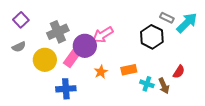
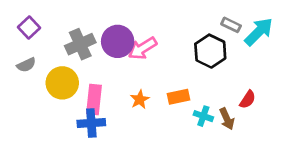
purple circle: (85, 46) -> (118, 41), moved
pink rectangle: (73, 57) -> (94, 99), moved, turned -30

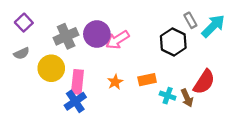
gray rectangle: (231, 25) -> (190, 20), turned 35
red semicircle: (248, 99) -> (204, 82), size x1.6
blue cross: (91, 123) -> (75, 101), turned -30

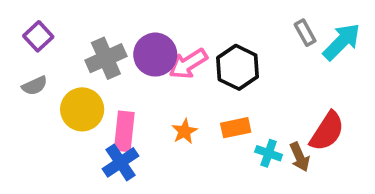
black hexagon: (173, 42) -> (237, 67), moved

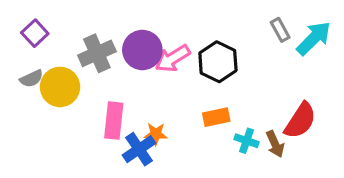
yellow circle: (82, 109) -> (60, 87), moved
orange star: (184, 131) -> (156, 134), moved, turned 30
blue cross: (121, 162) -> (139, 149), moved

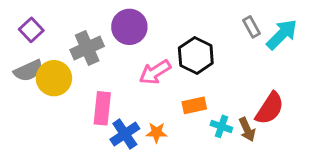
purple circle: (142, 50) -> (129, 27), moved
pink arrow: (173, 58) -> (155, 72), moved
gray semicircle: (31, 79) -> (28, 71), size x1.4
orange star: (156, 134) -> (157, 132), moved

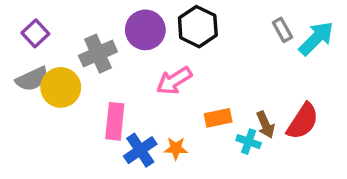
black hexagon: (196, 56) -> (198, 27), moved
brown arrow: (247, 129) -> (265, 125), moved

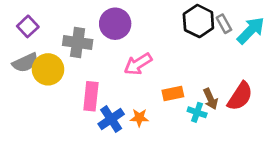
black hexagon: (198, 27) -> (198, 21), moved
gray cross: (98, 54) -> (78, 43), turned 32

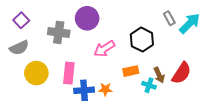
black hexagon: (198, 21) -> (142, 40), moved
yellow circle: (48, 69) -> (36, 73), moved
blue cross: (111, 119) -> (84, 90), turned 30

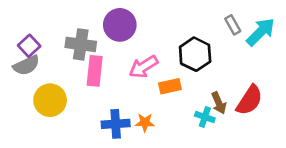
purple square: (21, 20) -> (29, 46), moved
orange rectangle: (131, 71) -> (170, 86), moved
pink rectangle: (69, 73) -> (95, 71), moved

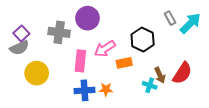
pink rectangle: (95, 71) -> (80, 61), moved

